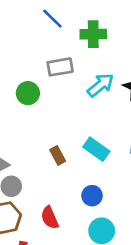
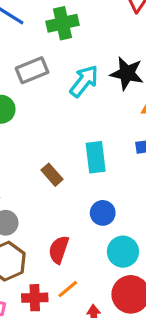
cyan rectangle: (96, 149) -> (96, 157), turned 60
red semicircle: (50, 218) -> (59, 250), turned 55

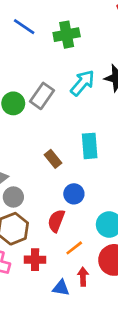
gray rectangle: (32, 70) -> (42, 96), moved, turned -35
blue circle: (103, 213) -> (74, 194), moved
orange line: (68, 289) -> (74, 248), moved

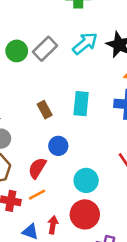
orange line: (74, 248) -> (37, 195), moved

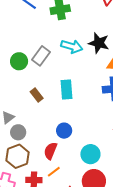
cyan arrow: (85, 43) -> (72, 46), turned 65
cyan rectangle: (81, 104) -> (66, 90), moved
brown rectangle: (45, 110) -> (37, 95), moved

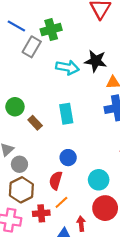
gray rectangle: (41, 56) -> (32, 47), moved
green circle: (19, 61) -> (15, 107), moved

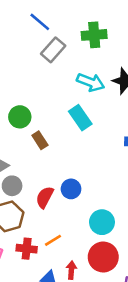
green cross: (51, 30) -> (94, 35), moved
cyan rectangle: (66, 114) -> (80, 118), moved, turned -36
red semicircle: (56, 180) -> (45, 197), moved

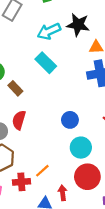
cyan arrow: (91, 82) -> (49, 31), turned 145
blue circle: (71, 189) -> (70, 120), moved
red semicircle: (45, 197) -> (19, 120), moved

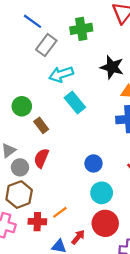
cyan arrow: (49, 31) -> (61, 74), moved
red arrow: (63, 193) -> (78, 237), turned 40

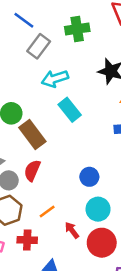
brown rectangle: (41, 125) -> (32, 134), size x1.6
orange line: (60, 212) -> (47, 212), moved
red arrow: (78, 237) -> (72, 230), moved, turned -77

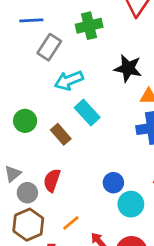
blue line: (24, 20) -> (31, 20), turned -35
brown rectangle: (32, 134) -> (61, 134), moved, size x0.7
cyan circle: (98, 209) -> (131, 204), moved

